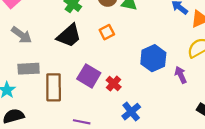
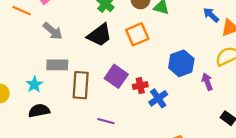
orange square: (107, 32) -> (137, 34), size x1.5
red cross: (114, 84) -> (140, 86), turned 32
blue cross: (131, 112) -> (158, 98), moved

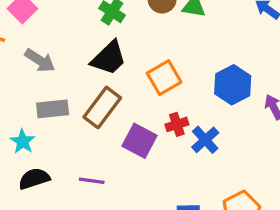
orange square: (137, 34) -> (164, 78), moved
purple square: (116, 76) -> (140, 141), moved
brown rectangle: (81, 85) -> (102, 107), moved, turned 40
purple line: (106, 121) -> (92, 181), moved

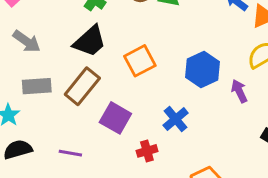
red cross: (177, 124) -> (147, 151), moved

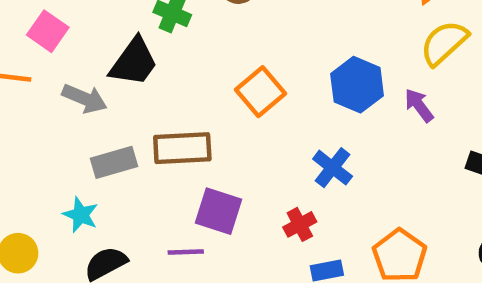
black trapezoid: (90, 41) -> (134, 62), moved
brown rectangle: (82, 86) -> (182, 148), turned 60
purple square: (115, 118) -> (218, 211), moved

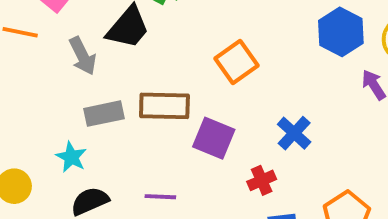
blue hexagon: (357, 85) -> (341, 32), moved
gray arrow: (85, 99) -> (83, 56), turned 36
purple square: (218, 211) -> (214, 138), moved

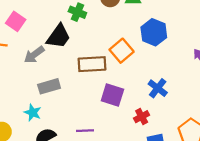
blue hexagon: (341, 32) -> (154, 32), moved
gray arrow: (83, 56) -> (34, 55), turned 85
brown rectangle: (164, 106) -> (92, 64), moved

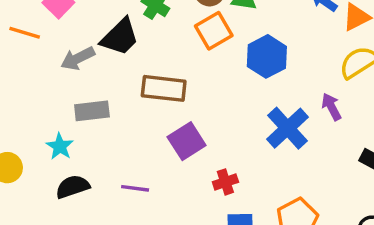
orange square: (122, 51) -> (214, 31), moved
blue cross: (158, 88) -> (288, 128), moved, size x1.4
purple square: (112, 95) -> (187, 141), turned 30

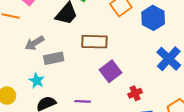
gray arrow: (78, 58) -> (35, 43), moved

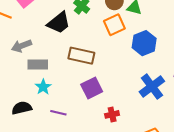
cyan star: (37, 81) -> (43, 87), moved

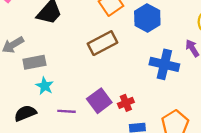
brown rectangle: (81, 56) -> (102, 43), moved, turned -30
blue cross: (152, 87) -> (164, 64), turned -30
purple square: (92, 88) -> (99, 101), moved

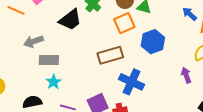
blue cross: (164, 64) -> (131, 82), moved

